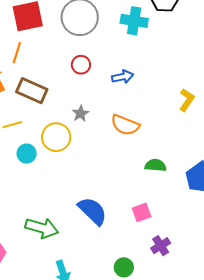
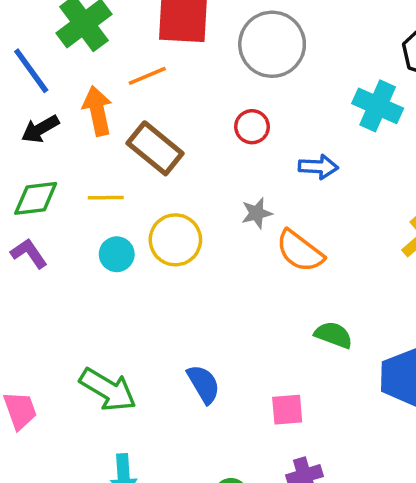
cyan cross: (134, 21) -> (378, 106), moved
orange line: (17, 53) -> (147, 76), turned 35
gray star: (80, 114) -> (257, 213), moved
blue semicircle: (93, 211) -> (203, 384), size x0.7

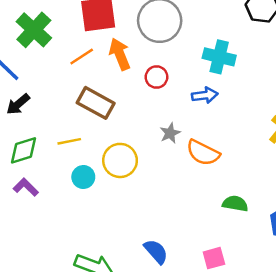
cyan cross: (378, 106) -> (219, 57), moved
orange arrow: (97, 111) -> (120, 54), moved

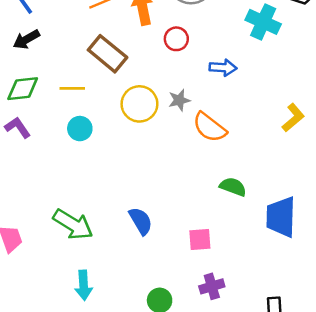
cyan cross: (219, 57) -> (263, 22), moved
yellow circle: (120, 160) -> (139, 104), moved

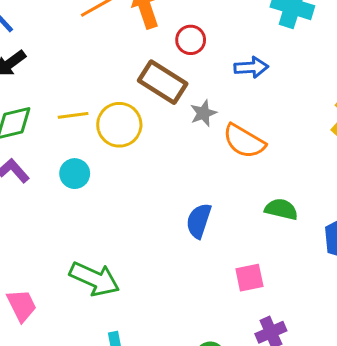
brown rectangle: (108, 54) -> (163, 82), moved
yellow circle: (139, 104) -> (119, 125), moved
cyan circle: (80, 129) -> (75, 174), moved
blue semicircle: (141, 221) -> (199, 221), moved, turned -124

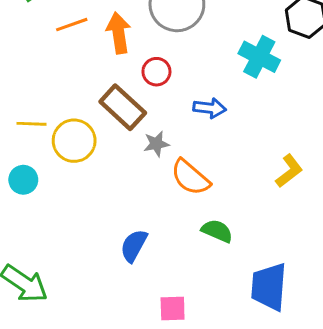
green semicircle: (281, 209) -> (217, 231), moved

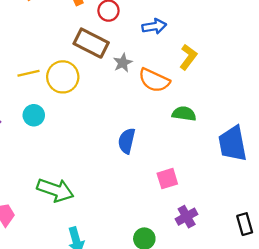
yellow L-shape: (289, 171) -> (188, 57), moved

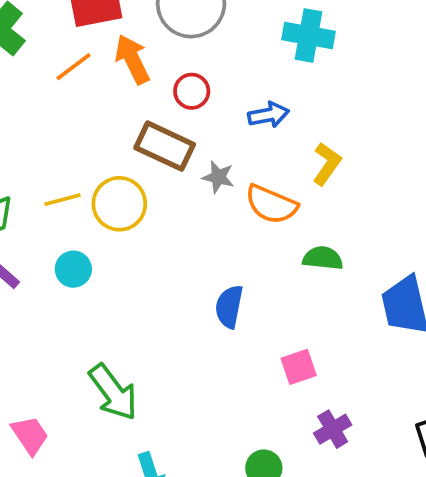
gray star: (123, 63) -> (218, 177), turned -30
green arrow: (55, 190) -> (113, 392), turned 36

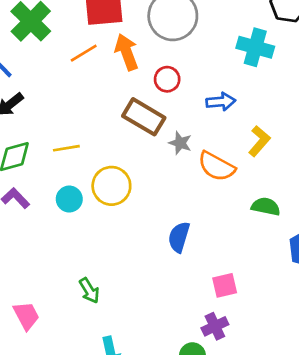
yellow circle: (119, 204) -> (111, 186), moved
green semicircle: (323, 258) -> (266, 207), moved
green arrow: (113, 392) -> (89, 291), size x0.6
purple cross: (333, 429) -> (215, 326), moved

